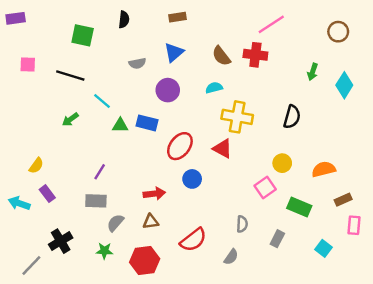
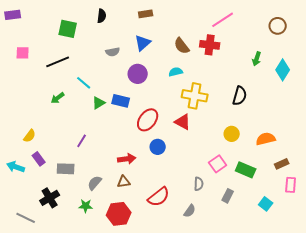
black line: (70, 75) -> (58, 62), turned -40
green triangle: (120, 125) -> (99, 103), turned -32
pink square: (265, 187) -> (218, 164), moved
gray rectangle: (96, 201) -> (66, 169), moved
gray line: (31, 265) -> (26, 218), turned 72

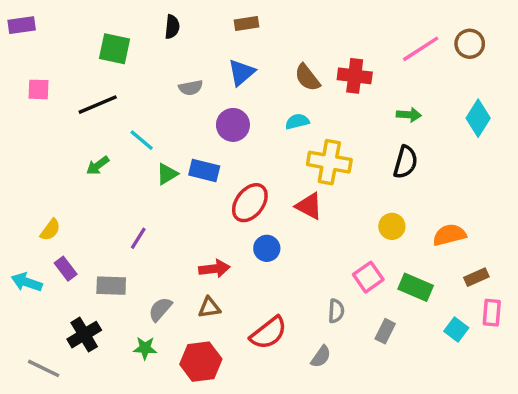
pink line: (223, 20) -> (421, 49), moved
green arrow: (257, 59) -> (409, 115), moved, turned -104
cyan square: (266, 204) -> (456, 330), moved

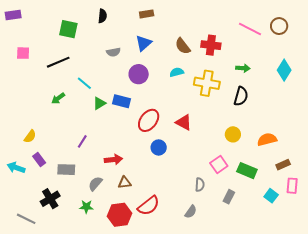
pink line: (421, 49) -> (250, 29), turned 60
yellow cross: (329, 162) -> (207, 83), moved
red arrow: (214, 269) -> (113, 160), moved
red semicircle: (268, 333) -> (149, 206), moved

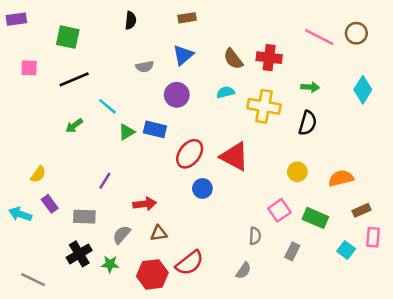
green square: (68, 29) -> (68, 37), moved
red triangle: (184, 122) -> (234, 156), size x1.4
black cross: (50, 199) -> (79, 254), moved

